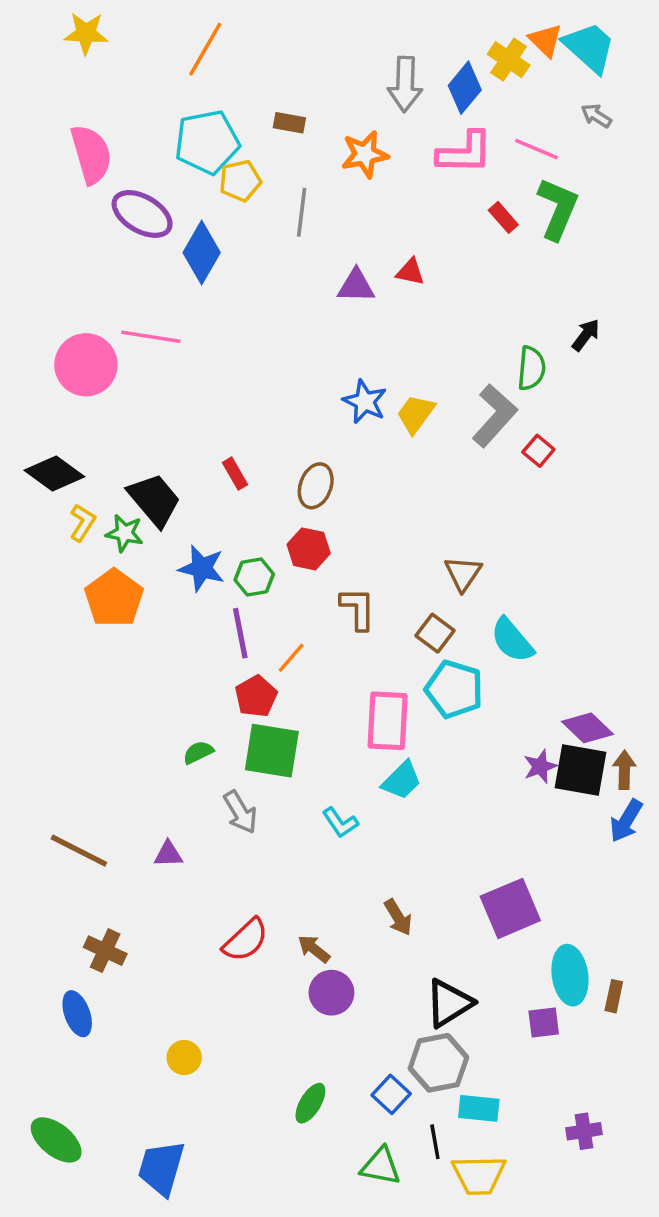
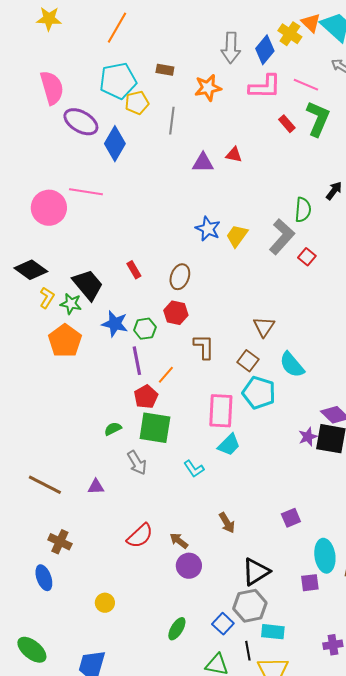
purple square: (510, 908) -> (291, 518), size x0.6

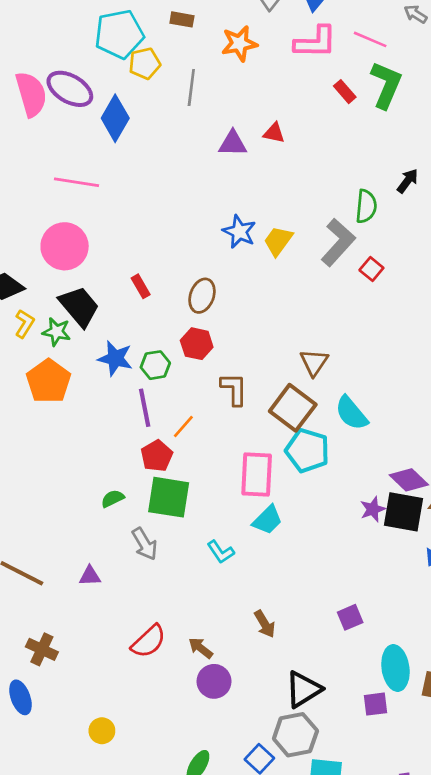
pink semicircle: (52, 88) -> (31, 94), moved
pink circle: (49, 208) -> (65, 246), moved
brown square: (248, 361) -> (293, 408), size x1.6

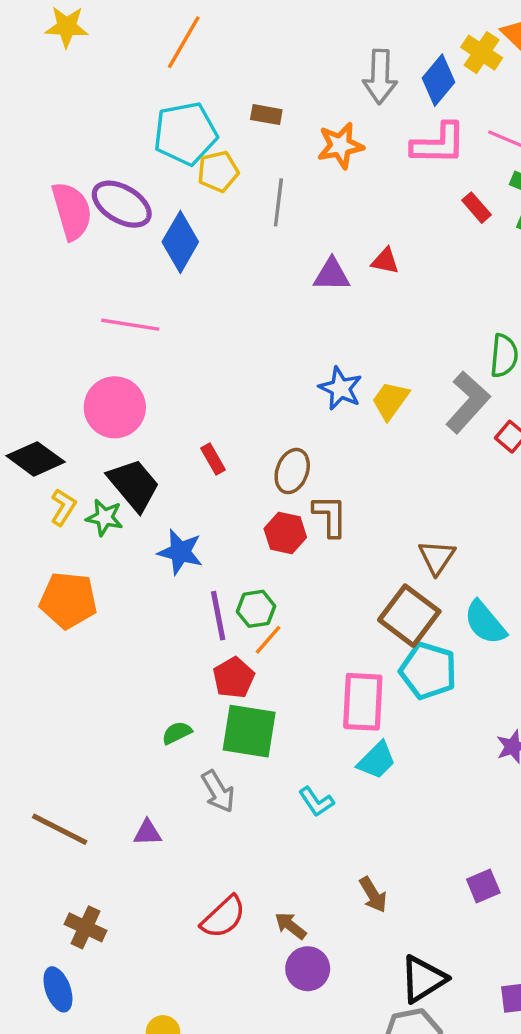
green hexagon: (155, 365) -> (256, 609), moved
orange pentagon: (49, 381) -> (68, 600), moved, turned -30
brown L-shape: (234, 389) -> (330, 516), moved

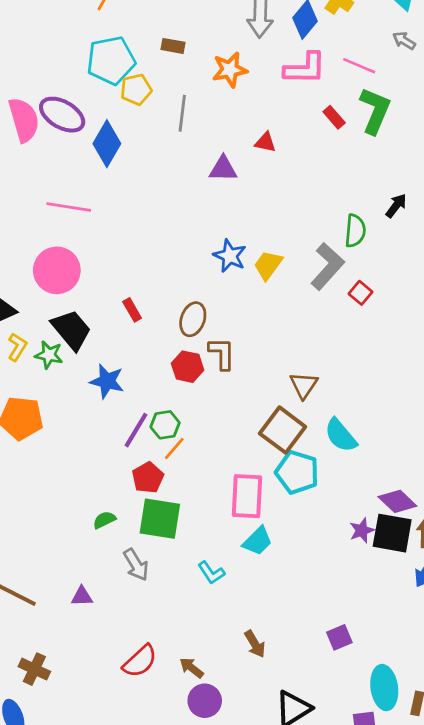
red triangle: (385, 261) -> (265, 142), moved
purple line: (218, 616) -> (136, 430), turned 42

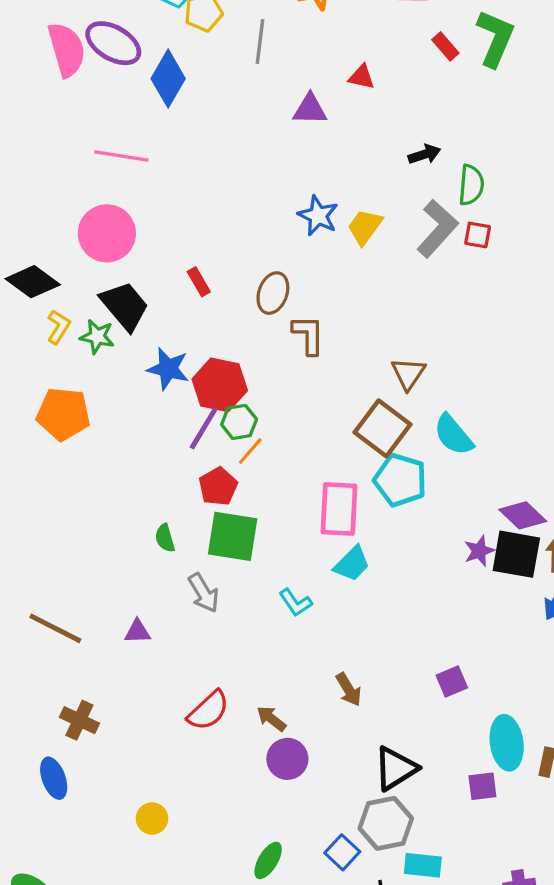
black arrow: (396, 206) -> (424, 154), moved, turned 35
red square: (360, 293) -> (478, 235), moved, turned -30
red hexagon: (188, 367) -> (220, 385), moved, size x1.4
green semicircle: (104, 520) -> (165, 538), turned -80

